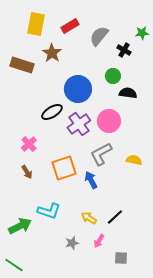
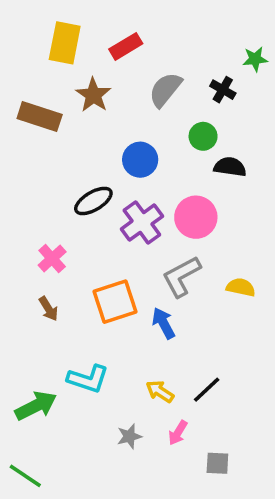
gray semicircle: (99, 36) -> (165, 90), moved
blue circle: (78, 89) -> (140, 160), size x0.7

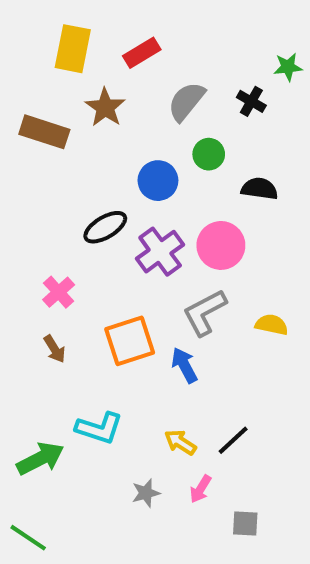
green circle: (203, 136) -> (209, 154), moved

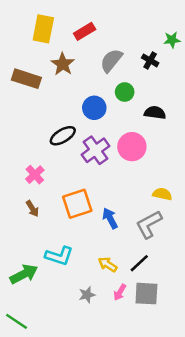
gray L-shape: (205, 312) -> (149, 224), moved
gray square: (245, 523) -> (146, 294), moved, size x1.5

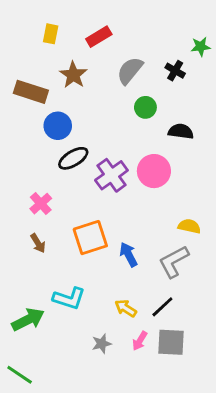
yellow rectangle: (43, 29) -> (51, 34), size x0.6
blue circle: (94, 108) -> (58, 126), moved

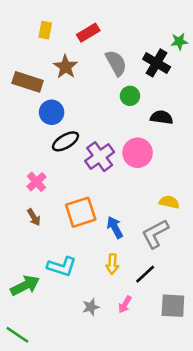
gray semicircle: (130, 71) -> (116, 63), turned 112
black cross: (175, 71) -> (157, 63), size x1.5
yellow arrow: (126, 308) -> (112, 264), moved, turned -120
gray square: (171, 342) -> (173, 306), moved

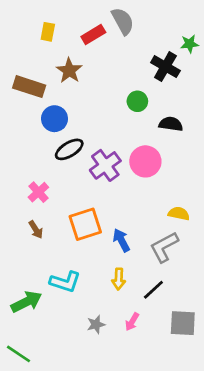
gray semicircle: (116, 63) -> (123, 21), moved

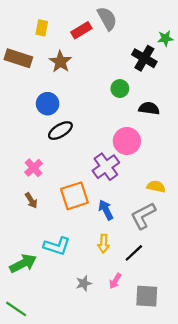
brown rectangle: (29, 87) -> (18, 58), moved
purple cross: (105, 165) -> (106, 167), moved
gray square: (183, 323) -> (147, 296), moved

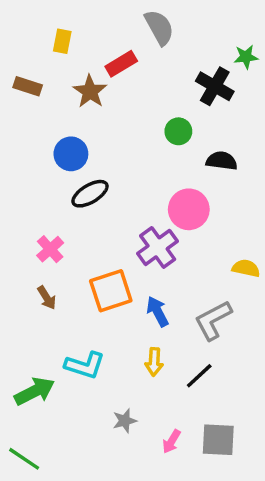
red rectangle: (81, 30) -> (121, 64), moved
brown rectangle: (18, 58) -> (28, 86), size x0.7
yellow semicircle: (156, 186) -> (246, 268), moved
pink arrow: (115, 281) -> (171, 442), moved

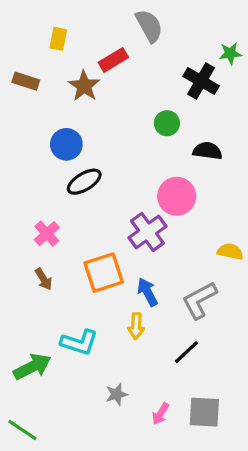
yellow arrow: (154, 362) -> (136, 326), moved

